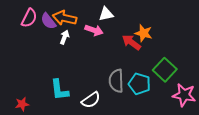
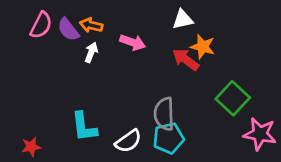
white triangle: (106, 14) -> (183, 19), moved
orange arrow: (65, 18) -> (91, 25), size x0.7
cyan pentagon: (139, 84) -> (168, 138), moved, turned -30

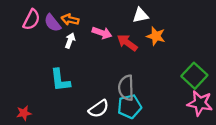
red arrow: (186, 60) -> (127, 43), moved
green square: (233, 98) -> (194, 76), moved
cyan L-shape: (84, 127) -> (60, 80), moved

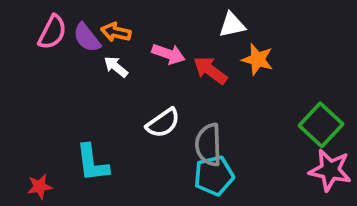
white arrow: (70, 40) -> (116, 67), turned -72
cyan L-shape: (60, 80) -> (92, 163), moved
white semicircle: (99, 109) -> (163, 123), moved

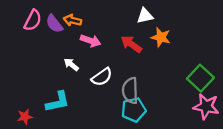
pink arrow: (169, 54) -> (91, 41), moved
white arrow: (116, 67) -> (71, 64), moved
cyan L-shape: (92, 163) -> (58, 102), turned -95

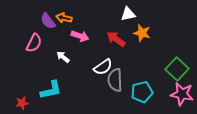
pink semicircle: (33, 20) -> (34, 43), moved
white semicircle: (102, 77) -> (103, 67), moved
cyan pentagon: (134, 110) -> (142, 92), moved

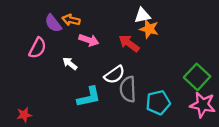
orange star: (142, 33) -> (149, 29), moved
cyan L-shape: (51, 90) -> (89, 97), moved

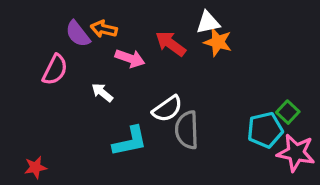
red arrow: (129, 43) -> (171, 44), moved
green square: (197, 77) -> (288, 112), size x0.6
cyan pentagon: (158, 103) -> (265, 130), moved

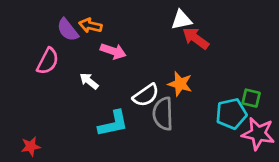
orange star: (218, 42) -> (180, 84), moved
red arrow: (171, 44) -> (196, 38), moved
green square: (288, 112) -> (251, 98), turned -30

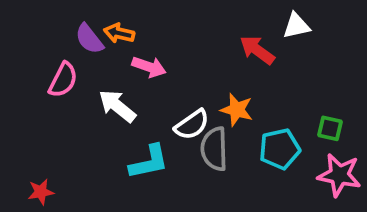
white triangle: (181, 20) -> (296, 26), moved
white arrow: (89, 81) -> (117, 106), size x1.5
cyan pentagon: (231, 114) -> (280, 149), moved

